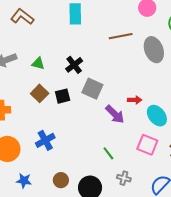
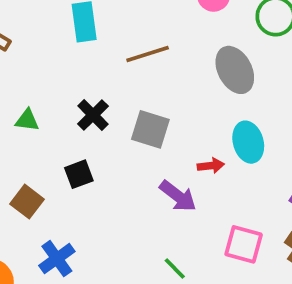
brown line: (121, 36) -> (148, 54), moved
gray square: (92, 89) -> (150, 129), moved
brown square: (40, 93) -> (27, 202), moved
cyan ellipse: (157, 116) -> (248, 142), moved, turned 30

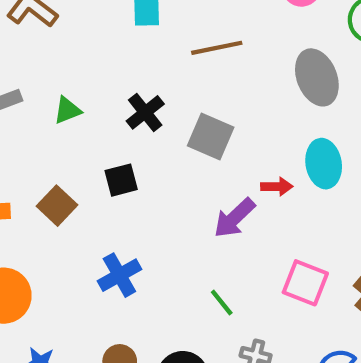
green triangle: (27, 120) -> (67, 110), turned -35
purple arrow: (178, 196) -> (234, 218), turned 93
blue cross: (57, 259) -> (119, 275), moved

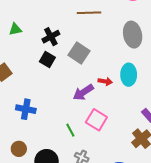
black square: (121, 180) -> (47, 59), moved, turned 35
blue cross: (119, 275) -> (26, 109), turned 30
pink square: (305, 283) -> (96, 120), moved

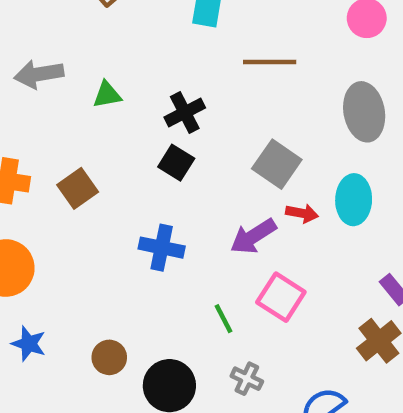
gray square: (79, 53) -> (277, 164), moved
blue cross: (26, 109) -> (162, 248), moved

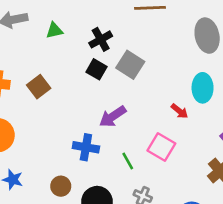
gray square: (277, 164) -> (130, 65), moved
red arrow: (302, 213) -> (180, 111), moved, turned 30
purple arrow: (253, 236) -> (113, 117), moved
blue cross: (162, 248) -> (86, 147), moved

